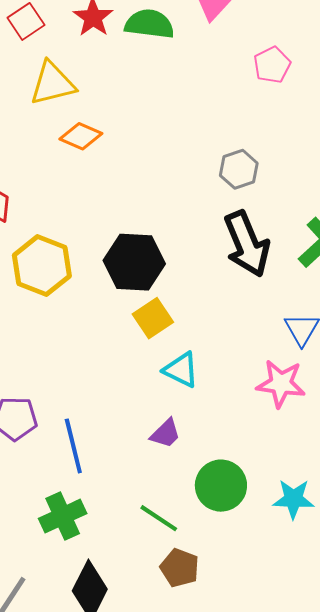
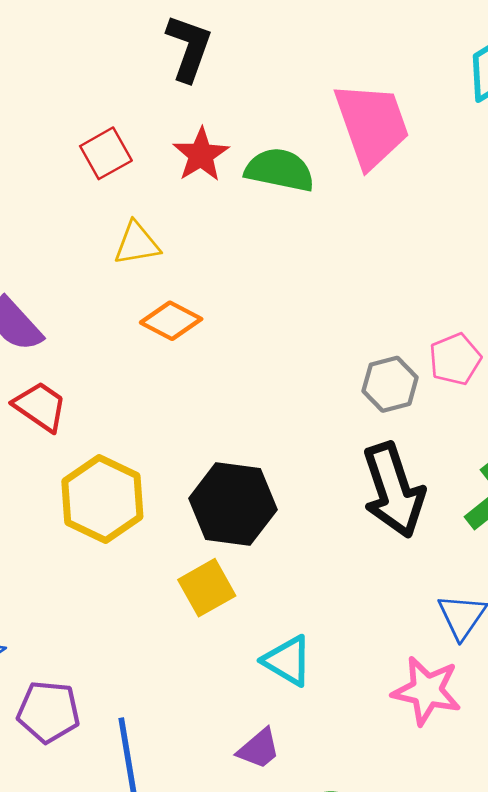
pink pentagon: (272, 65) -> (455, 359), moved
yellow triangle: (53, 83) -> (137, 244), size x0.7
yellow square: (153, 318) -> (207, 588), moved

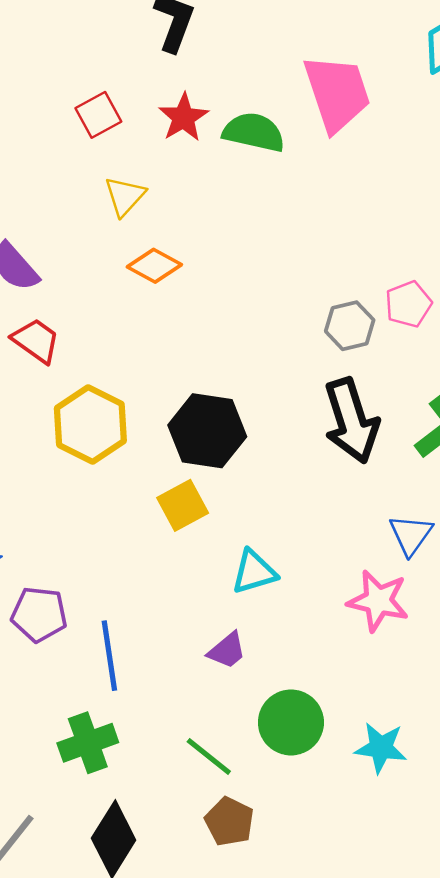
yellow triangle: (137, 244) -> (125, 196), turned -39
cyan triangle: (288, 661) -> (254, 572), turned -48

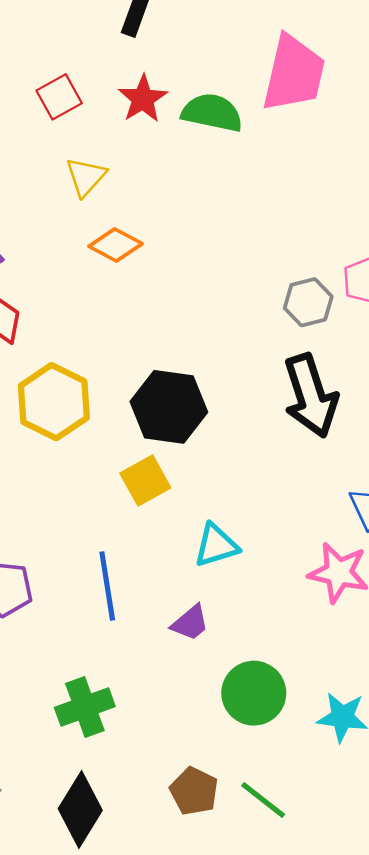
pink trapezoid: (337, 93) -> (294, 73), turned 32
blue line: (109, 656) -> (107, 586), moved
green cross: (88, 743) -> (85, 707), moved
green line: (209, 756) -> (263, 800), moved

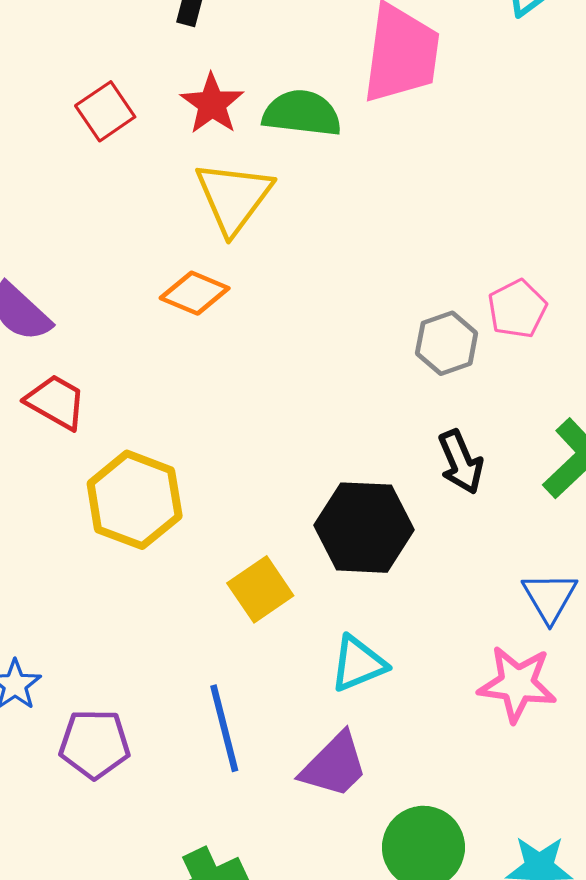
yellow triangle: (86, 177) -> (234, 197), moved, size x1.5
black arrow: (311, 396) -> (461, 462), size x0.6
black hexagon: (169, 407) -> (364, 528), moved
purple trapezoid: (190, 623) -> (334, 765), size x1.4

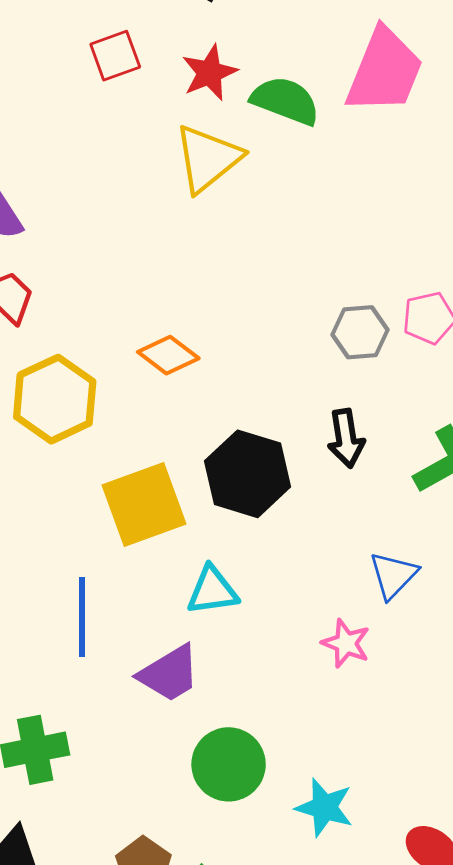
orange diamond: (195, 293) -> (168, 355), moved
yellow square: (260, 589) -> (144, 505), size x1.5
pink star: (517, 684) -> (346, 643), size x0.7

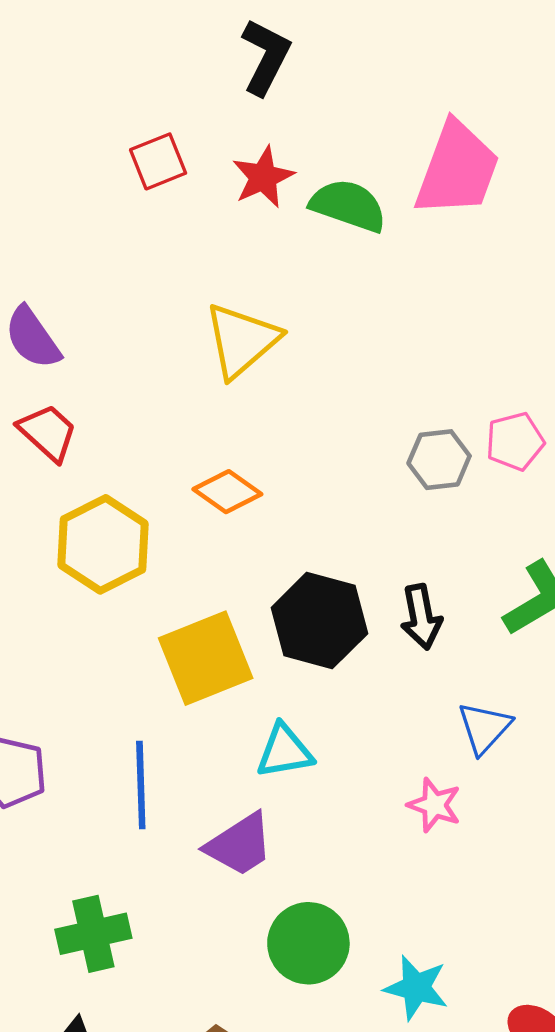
yellow triangle: (208, 158) -> (242, 340), moved
black arrow: (346, 438) -> (421, 617), moved

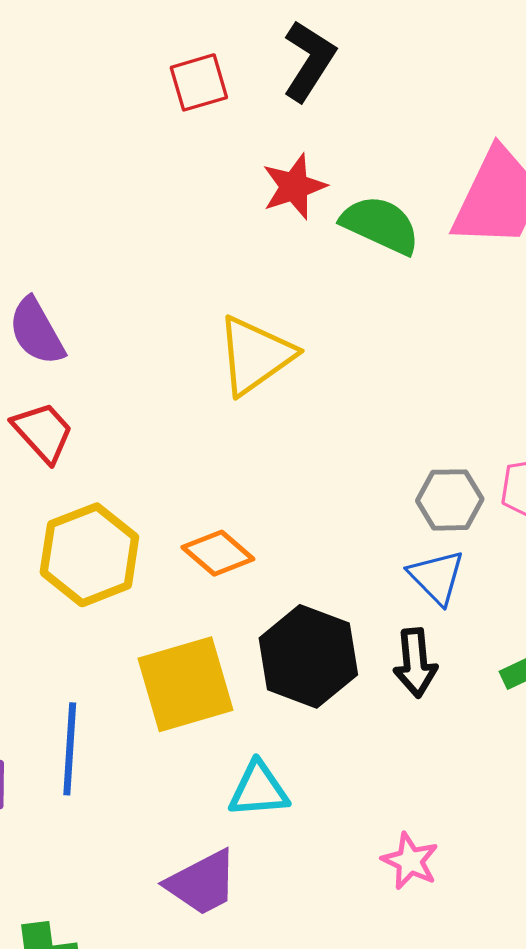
red square: (158, 161) -> (199, 82), moved
orange diamond: (227, 492) -> (218, 553), moved
blue triangle: (484, 728) -> (437, 577), moved, turned -32
blue line: (141, 785) -> (70, 749), moved

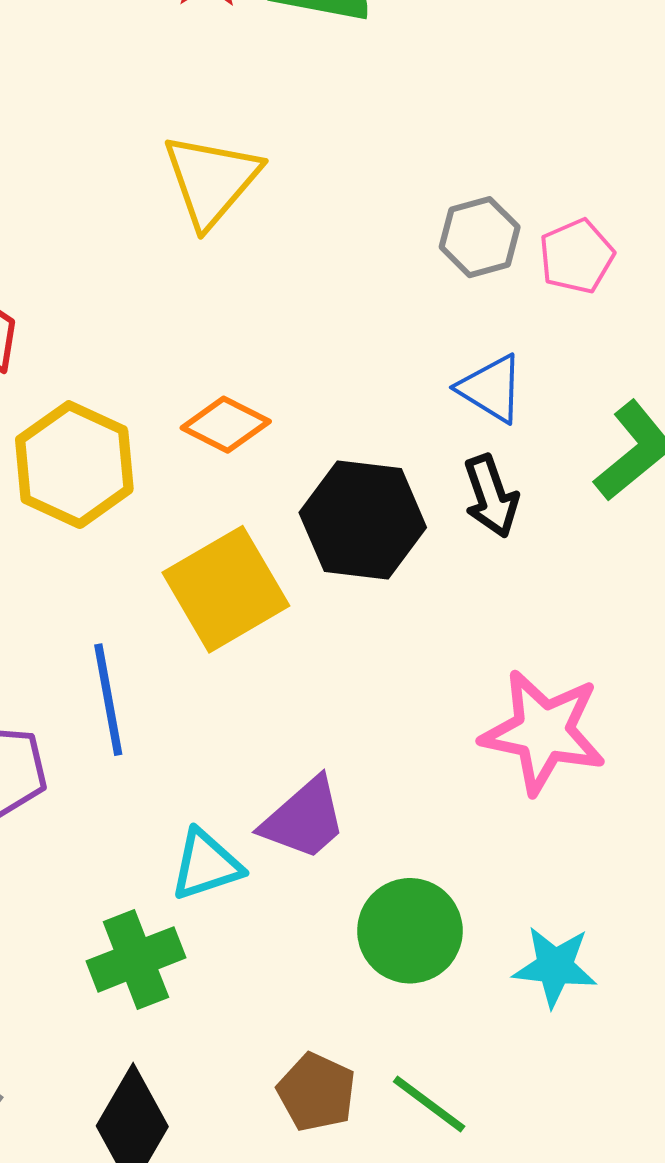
gray hexagon: (450, 500) -> (480, 237), moved
cyan triangle: (259, 790) -> (206, 865), moved
pink star: (410, 861) -> (543, 732), size x1.8

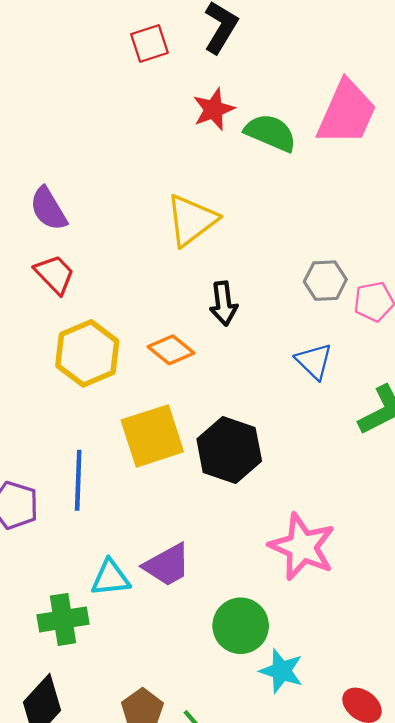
black arrow: (491, 496) -> (223, 304), moved
black hexagon: (363, 520) -> (229, 450), moved
green circle: (410, 931) -> (241, 626), moved

